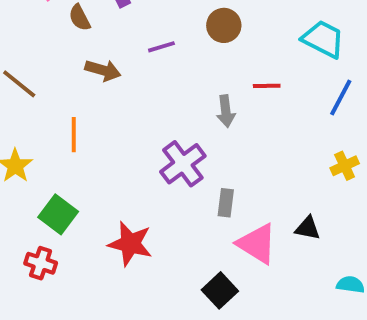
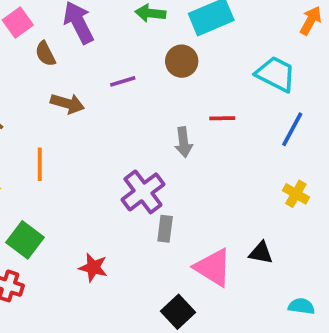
yellow cross: (345, 166) -> (296, 194), turned -35
gray rectangle: (226, 203) -> (165, 229), moved
red star: (130, 244) -> (93, 268), size x0.7

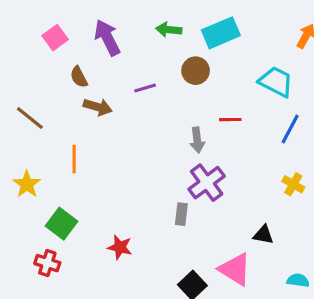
brown semicircle: (45, 54) -> (79, 77), moved
purple cross: (143, 192) -> (207, 183), moved
pink triangle: (213, 268) -> (235, 269), moved

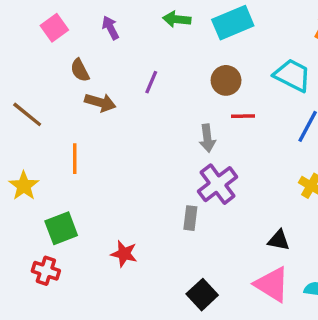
purple arrow: (107, 38) -> (110, 28), size x0.6
brown circle: (196, 71) -> (226, 80), moved
purple line: (145, 88) -> (151, 82), turned -50
green square: (62, 224) -> (61, 228), turned 32
pink triangle: (235, 269) -> (272, 284), moved

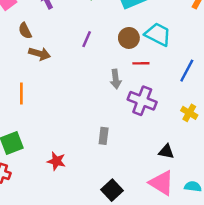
cyan trapezoid: (292, 75) -> (158, 34), moved
purple line: (151, 82) -> (87, 39), moved
purple cross: (218, 184) -> (142, 101), moved, turned -32

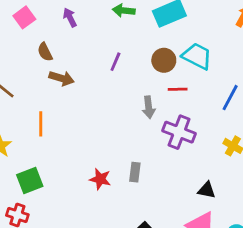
red star: (56, 161) -> (100, 179), moved

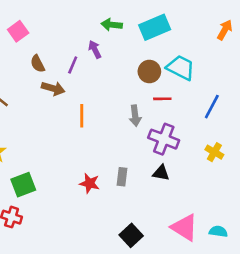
purple arrow: (70, 17) -> (95, 49), moved
purple line: (115, 62) -> (73, 65), moved
orange line: (41, 124) -> (82, 116), moved
black triangle: (207, 190) -> (161, 173), moved

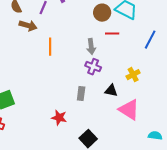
purple cross: (164, 139) -> (93, 67), moved, size x0.7
yellow cross: (214, 152) -> (133, 75), moved, turned 32
red star: (90, 183) -> (59, 118), moved
pink triangle: (184, 228) -> (129, 110), moved

